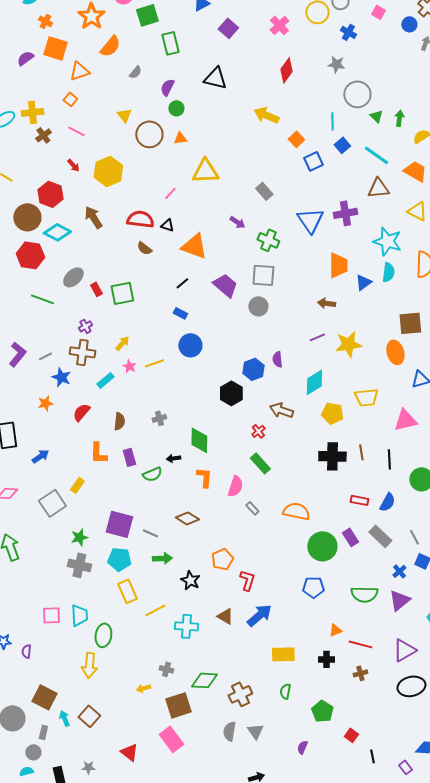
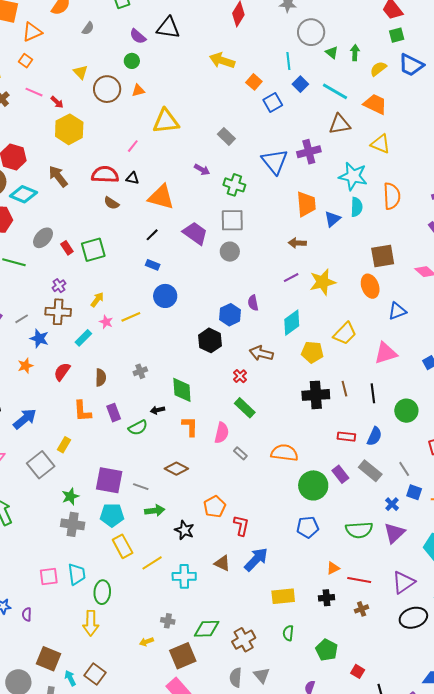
purple semicircle: (167, 87) -> (138, 36), moved, turned -72
red arrow: (73, 165) -> (57, 102), moved
yellow trapezoid: (366, 397) -> (345, 333), turned -35
blue arrow: (40, 456) -> (25, 419), size x1.4

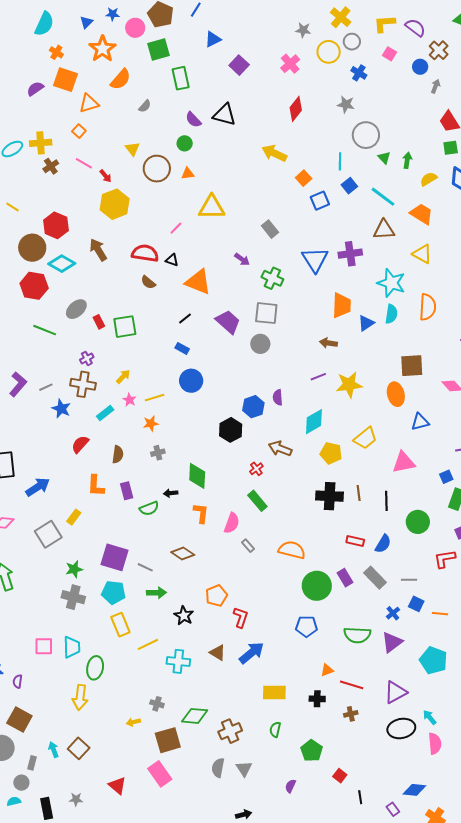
orange star: (25, 366) -> (151, 423), moved
gray line: (404, 469) -> (409, 580), turned -63
brown square: (49, 659) -> (19, 719), moved

